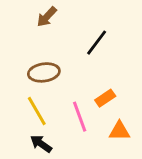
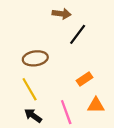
brown arrow: (47, 17) -> (62, 14), moved, turned -126
pink line: (80, 117) -> (66, 112), moved

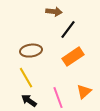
orange rectangle: (84, 79) -> (73, 57), moved, size x1.5
orange triangle: (96, 105) -> (84, 92), turned -42

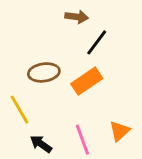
orange rectangle: (73, 57) -> (87, 81), moved
yellow line: (26, 78) -> (20, 110), moved

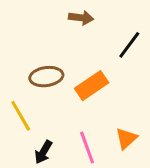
black line: (97, 42) -> (129, 45), moved
black arrow: (41, 144) -> (43, 152), turned -95

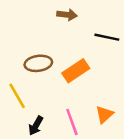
black line: (129, 45) -> (107, 37), turned 65

